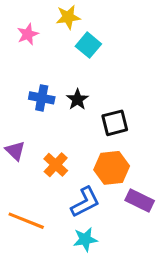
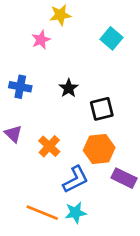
pink star: (28, 34) -> (41, 40), moved
cyan square: (88, 45) -> (111, 38), moved
blue cross: (42, 98) -> (20, 87), moved
orange line: (26, 221) -> (42, 213), moved

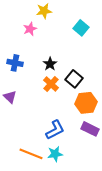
black square: (102, 109) -> (74, 79), turned -36
orange cross: (49, 146) -> (51, 84), moved
orange hexagon: (99, 149) -> (86, 103), moved

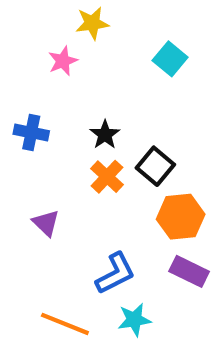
purple triangle: (10, 97) -> (46, 223), moved
cyan star: (55, 154) -> (134, 320), moved

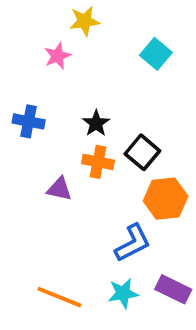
orange cross: (107, 177) -> (98, 162), turned -32
purple triangle: (46, 223) -> (59, 189), moved, turned -32
purple rectangle: (189, 271) -> (173, 289), moved
blue L-shape: (115, 273) -> (133, 243), moved

